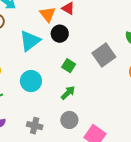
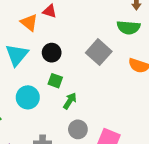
black circle: (60, 34) -> (52, 53), moved
green square: (69, 66) -> (55, 81), moved

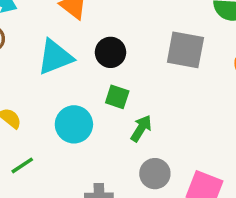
gray square: (99, 52) -> (185, 50), turned -30
cyan triangle: (17, 55) -> (55, 57), turned 30

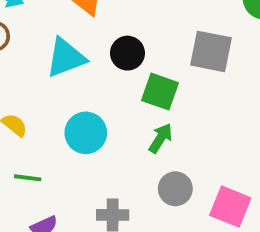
green square: (117, 97) -> (160, 92), moved, size x1.4
green line: (22, 165) -> (28, 178), turned 40

